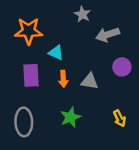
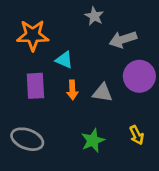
purple circle: (122, 67) -> (139, 76), size x1.5
green star: (70, 117) -> (93, 141), moved
gray ellipse: (24, 122) -> (27, 139), turned -68

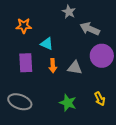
orange star: (33, 35) -> (24, 26), size x0.7
gray arrow: (123, 39) -> (90, 29), turned 42
green star: (93, 141) -> (68, 103), turned -30

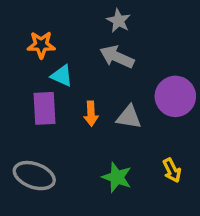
gray arrow: (90, 29) -> (117, 57), moved
cyan triangle: (47, 44) -> (62, 76), moved

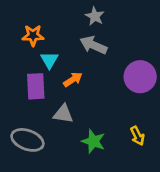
cyan triangle: (62, 76) -> (49, 60), turned 36
orange arrow: (91, 114) -> (73, 79), moved, turned -120
gray triangle: (129, 117) -> (63, 114), moved

